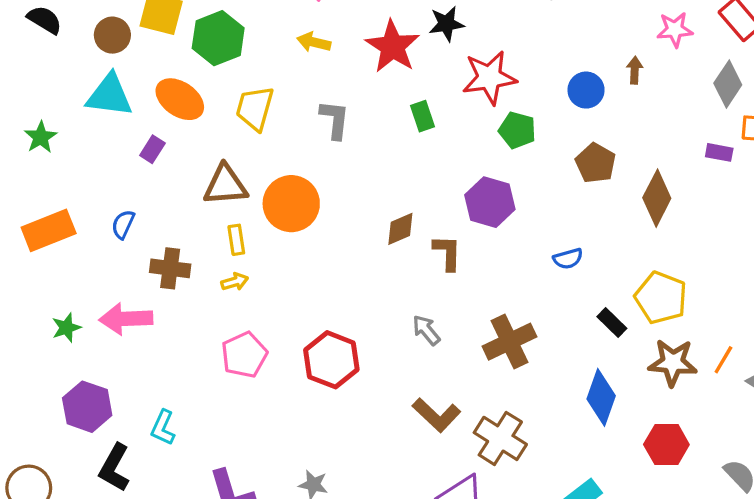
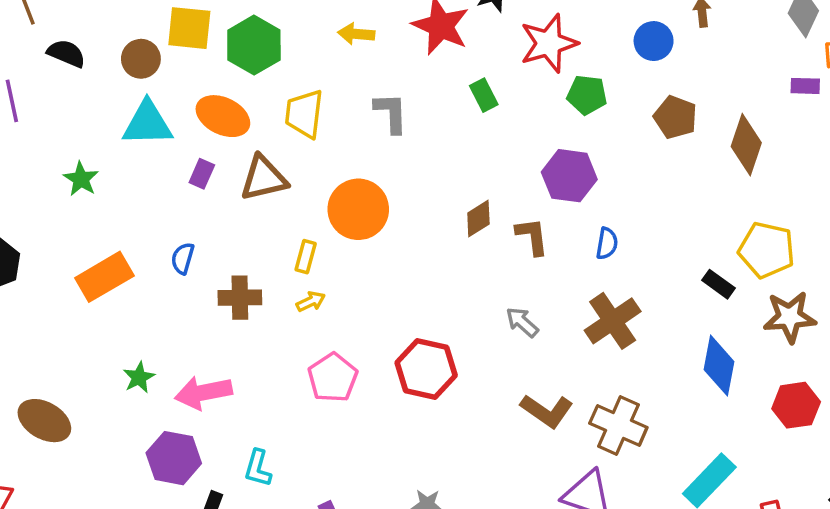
brown triangle: (225, 185) -> (264, 178), moved
yellow rectangle: (236, 240) -> (306, 257), turned 32
blue semicircle: (568, 259) -> (607, 244), moved, turned -56
pink arrow: (126, 319) -> (203, 393), moved

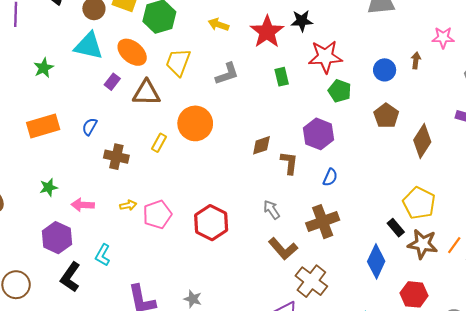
gray L-shape: (391, 113) -> (227, 74), turned 60
black rectangle: (718, 284) -> (396, 228), moved
yellow arrow: (311, 301) -> (128, 205), moved
pink arrow: (203, 393) -> (83, 205), size x0.7
brown L-shape: (547, 411) -> (283, 249), moved

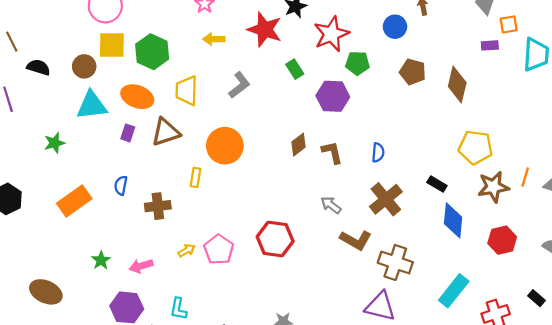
green star: (44, 68) -> (54, 143), turned 30
purple hexagon: (318, 134) -> (333, 96), moved
black rectangle: (396, 228) -> (437, 184), moved

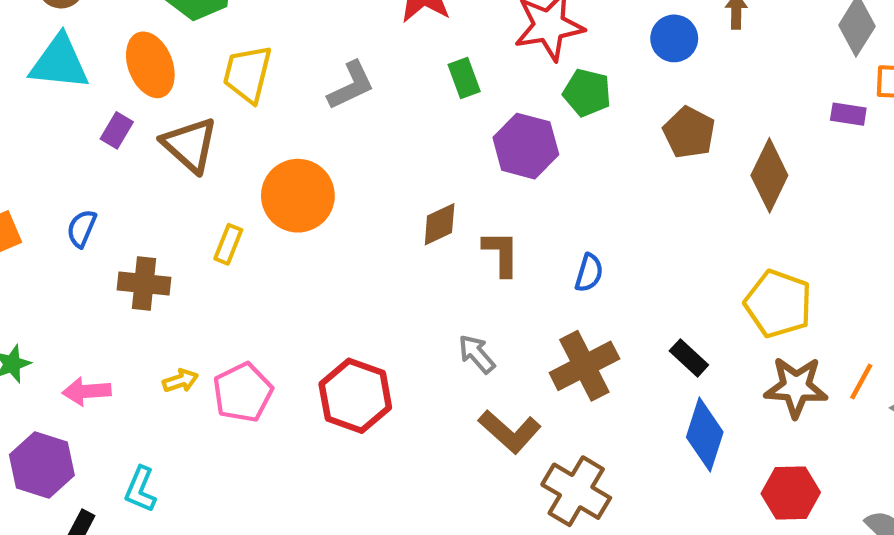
orange ellipse: (137, 97) -> (150, 65), turned 36
brown triangle: (166, 132) -> (190, 145), turned 48

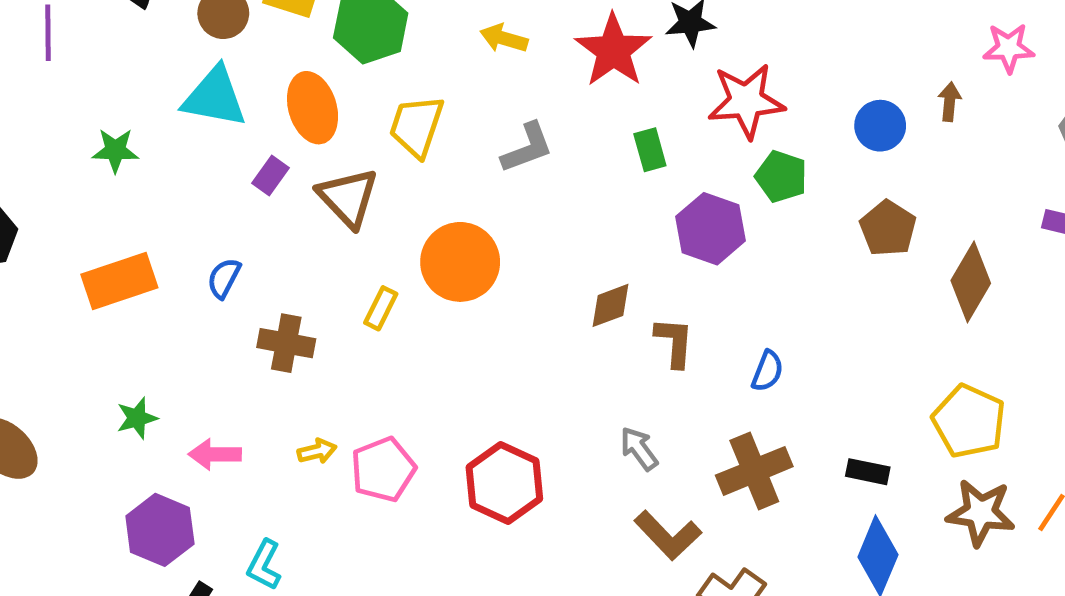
black rectangle: (689, 358) -> (868, 472), turned -36

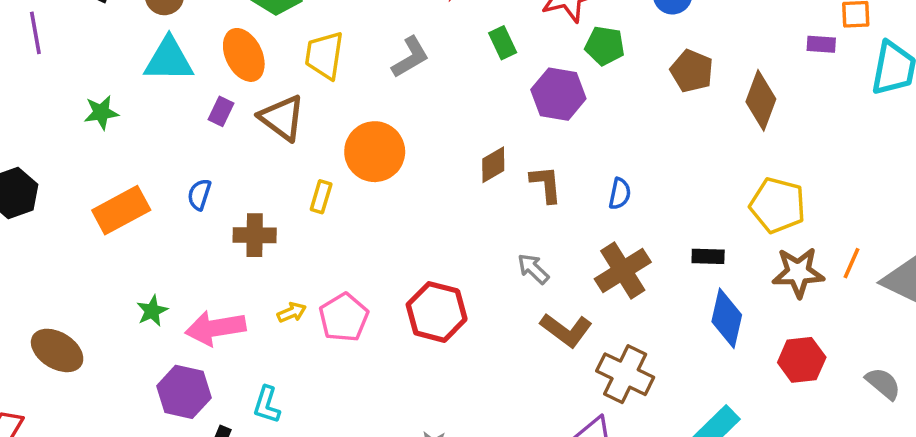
pink arrow: (215, 454) -> (215, 328), size x1.5

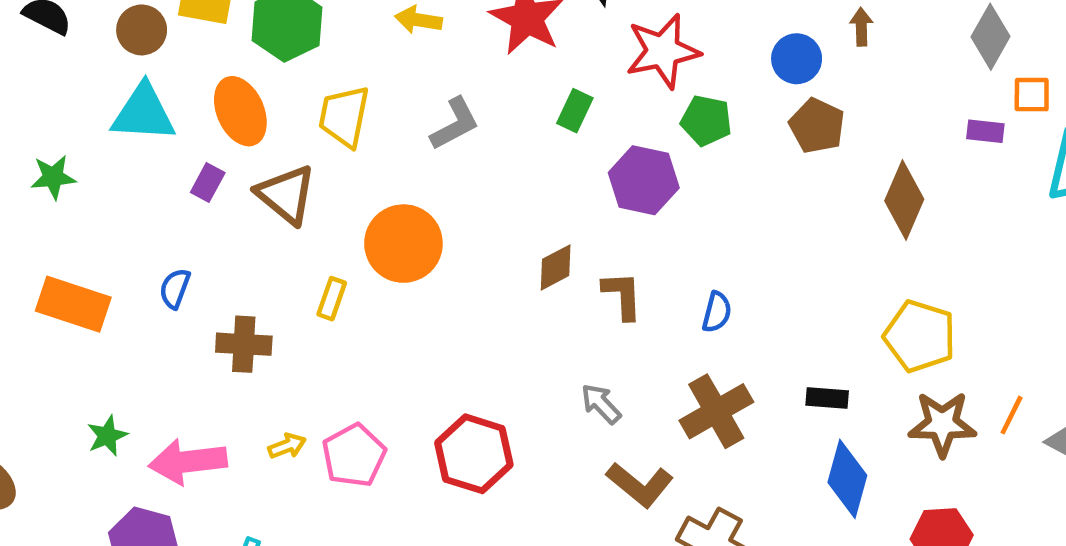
green rectangle: (503, 43) -> (575, 111), turned 48
brown pentagon: (692, 71) -> (817, 126), moved
orange rectangle: (121, 210) -> (73, 304), turned 44

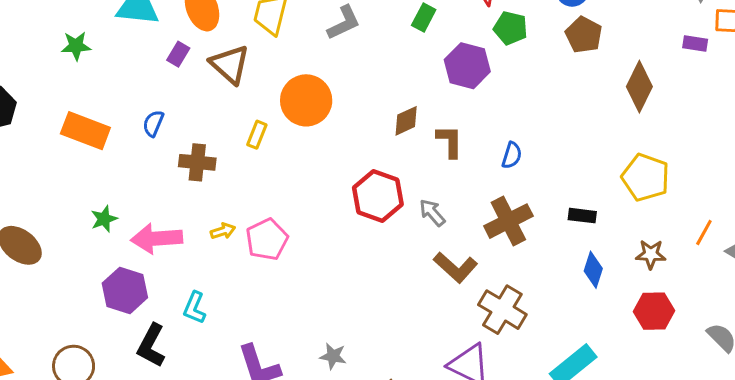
brown star: (942, 424) -> (651, 254), moved, size x0.7
red hexagon: (474, 454) -> (378, 196), moved
blue diamond: (847, 479) -> (593, 270), size x0.7

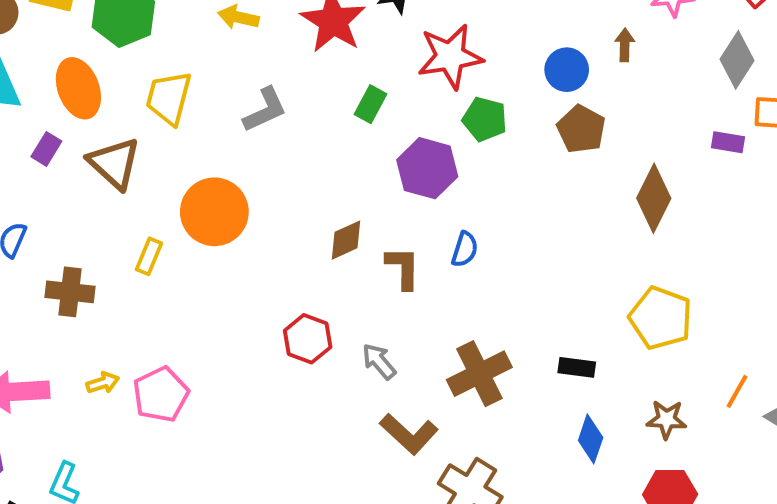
blue semicircle: (512, 155) -> (465, 249), moved
red hexagon: (378, 196) -> (308, 339), size x0.7

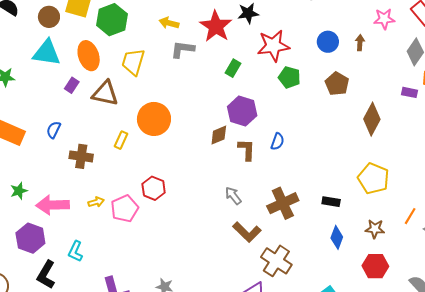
blue circle: (567, 70) -> (328, 42), moved
gray L-shape: (265, 110) -> (183, 49), moved, turned -150
brown triangle: (114, 163) -> (105, 93), turned -32
purple hexagon: (427, 168) -> (242, 111), moved
red hexagon: (308, 339) -> (154, 188), moved

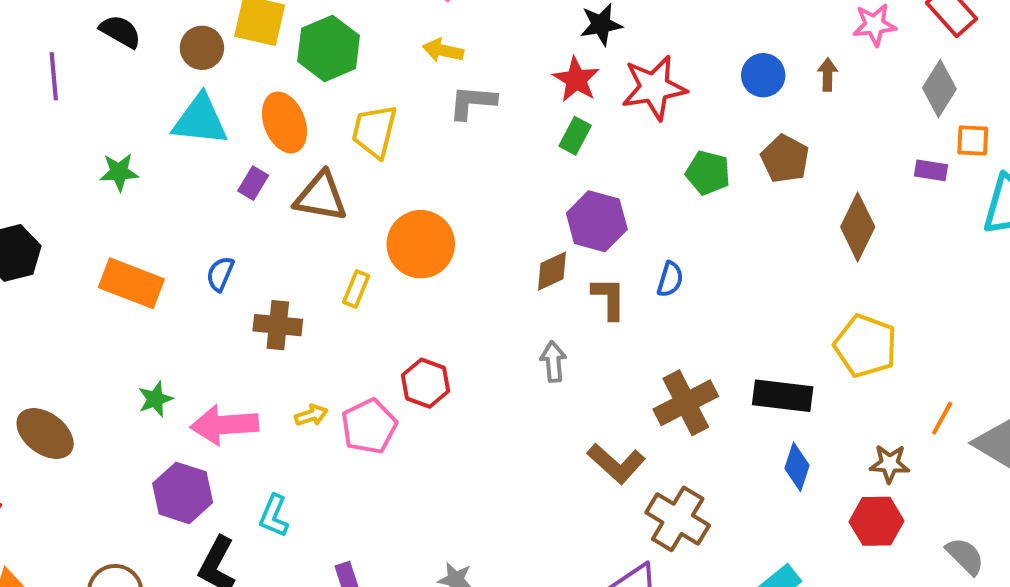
red star: (216, 26) -> (576, 79), moved, size x0.7
green pentagon: (289, 77) -> (708, 173), moved
gray arrow: (233, 196) -> (553, 362), moved, turned 36
black rectangle: (331, 202) -> (783, 396), size x1.6
brown star: (375, 229) -> (890, 464), moved

